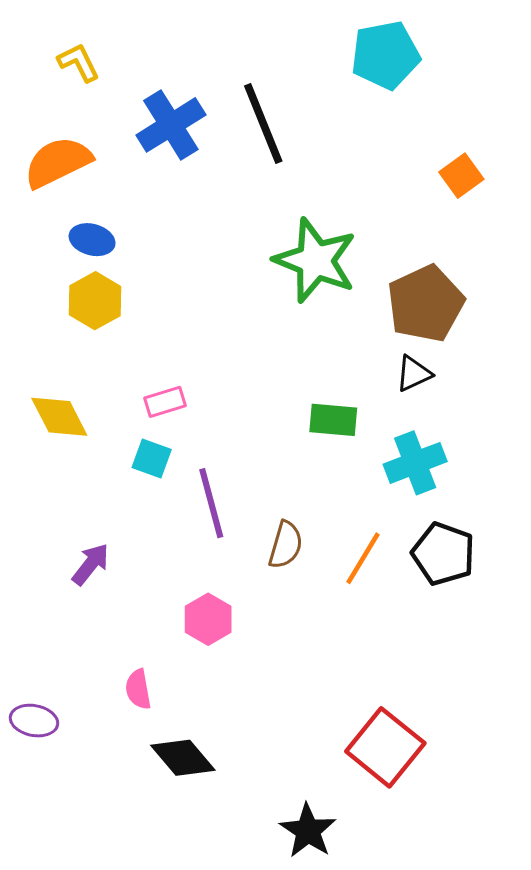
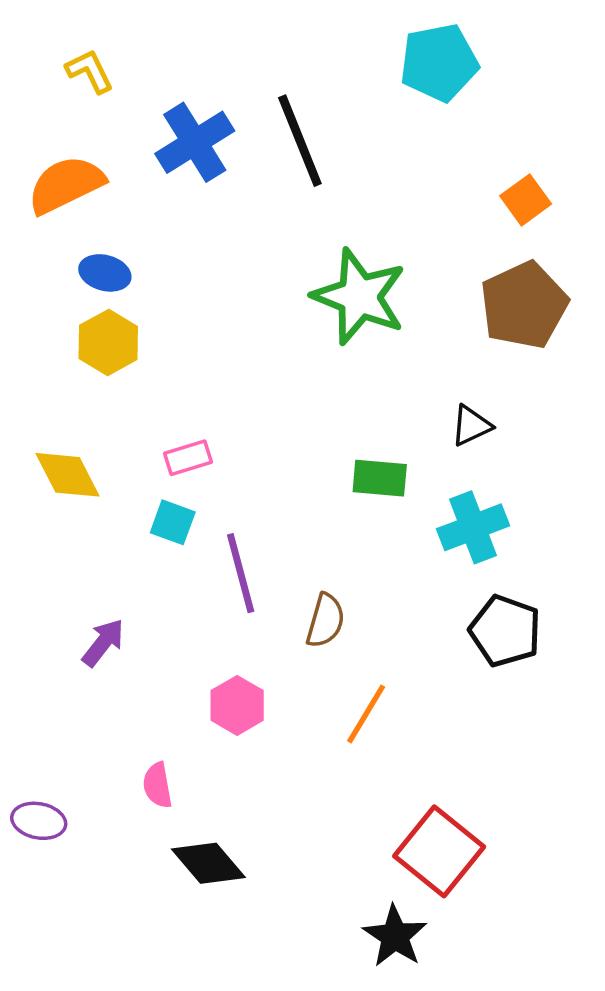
brown pentagon: (426, 304) -> (524, 305), moved
orange line: (363, 558) -> (366, 714), moved
black star: (308, 831) -> (395, 936), moved

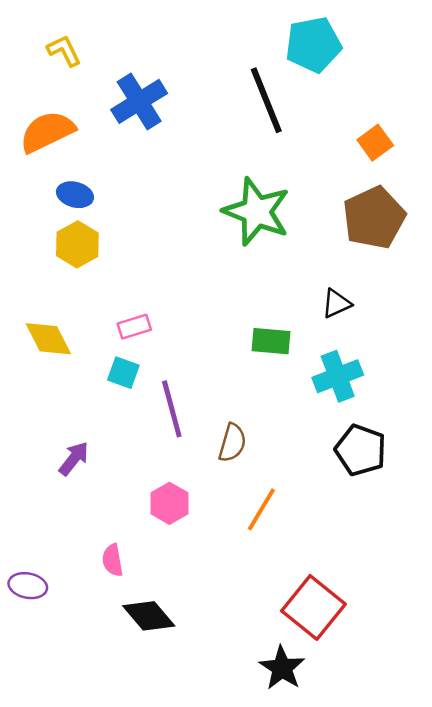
black line: (300, 141) -> (266, 100), moved

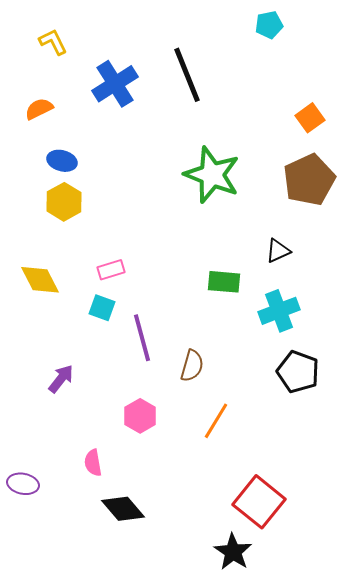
cyan pentagon: (313, 45) -> (269, 25), moved, size x0.6
black line: (266, 100) -> (187, 75), moved
orange semicircle: (47, 132) -> (39, 109), size x0.6

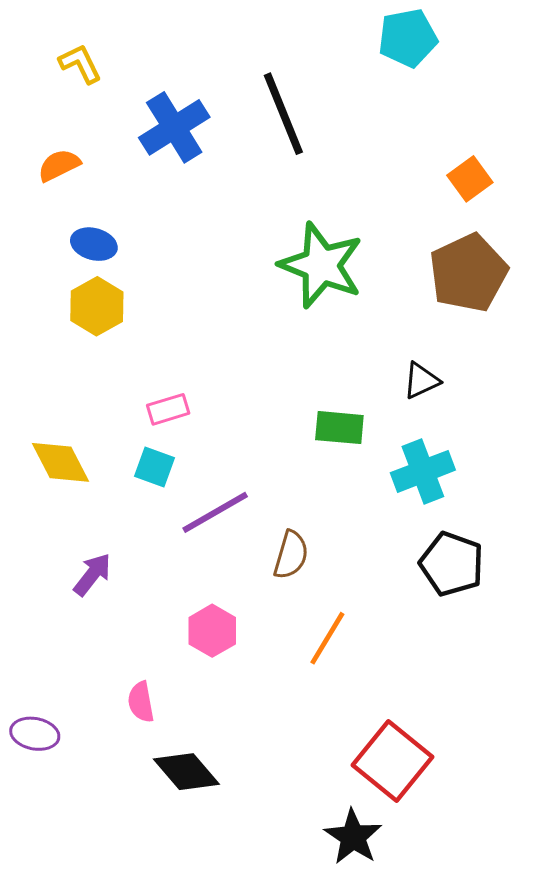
cyan pentagon: (269, 25) -> (408, 38), size x1.4
yellow diamond: (40, 280) -> (61, 462), moved
purple line: (142, 338) -> (215, 512), turned 75

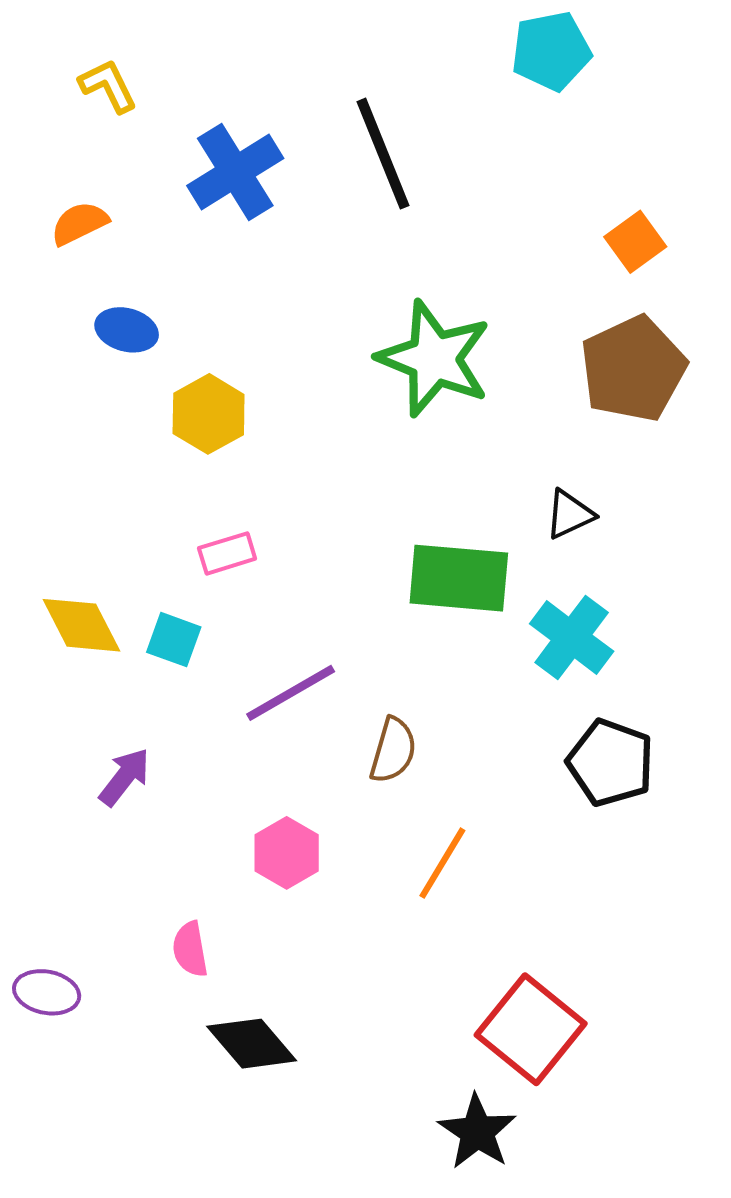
yellow hexagon: (97, 306) -> (209, 414), moved
green rectangle: (339, 428) -> (459, 578), size x1.5
cyan square: (155, 467) -> (174, 640), moved
cyan cross: (423, 471) -> (572, 638), turned -32

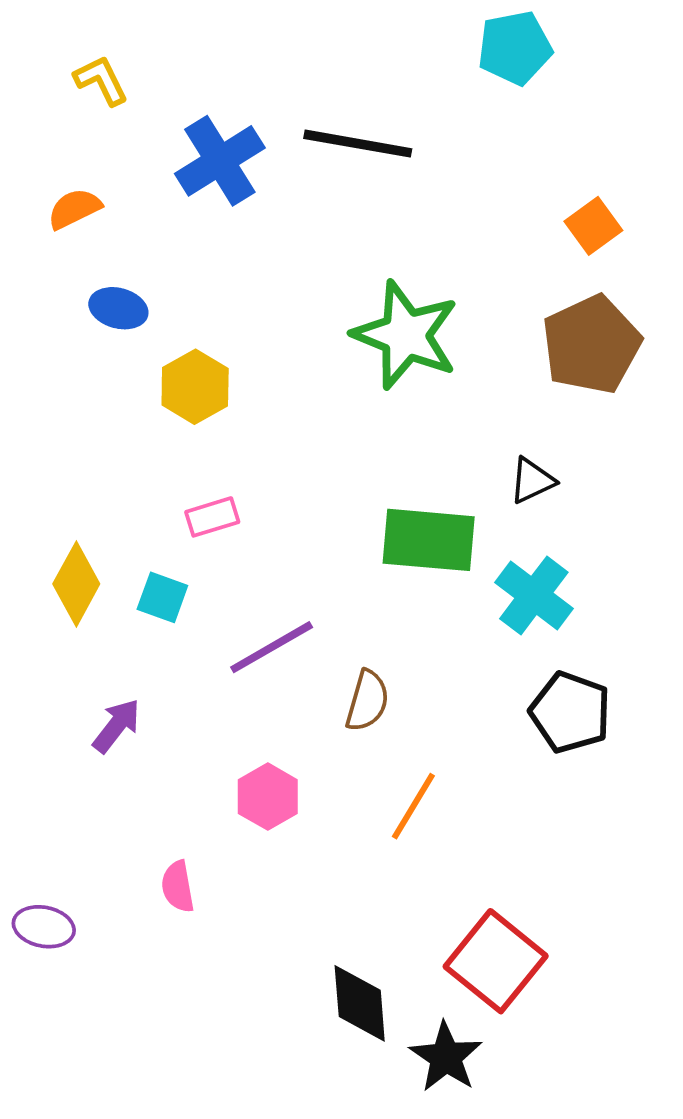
black line: (383, 154) -> (358, 144), turned -58
yellow diamond: (81, 625) -> (76, 584), turned 56
black diamond: (252, 1044) -> (360, 1003), moved, turned 36

